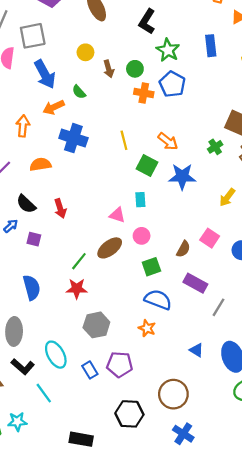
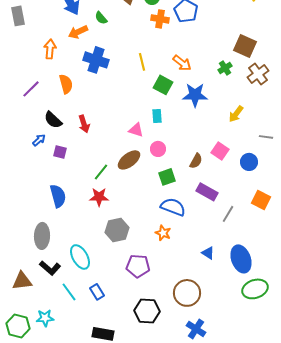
orange semicircle: (40, 164) -> (66, 84), turned 84
blue rectangle: (90, 370) -> (97, 292), moved

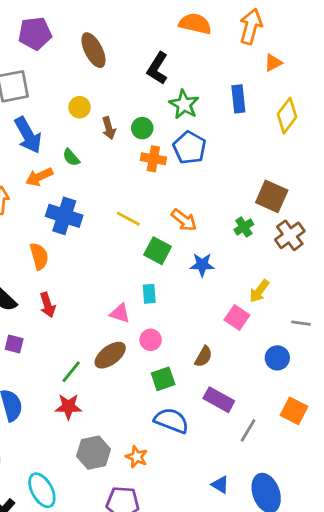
yellow line: (142, 62) -> (128, 219), turned -48
orange semicircle: (66, 84) -> (39, 256), moved
blue star: (195, 95) -> (202, 265), size x0.7
pink square: (220, 151) -> (237, 318), moved
orange star: (163, 233) -> (137, 457), moved

